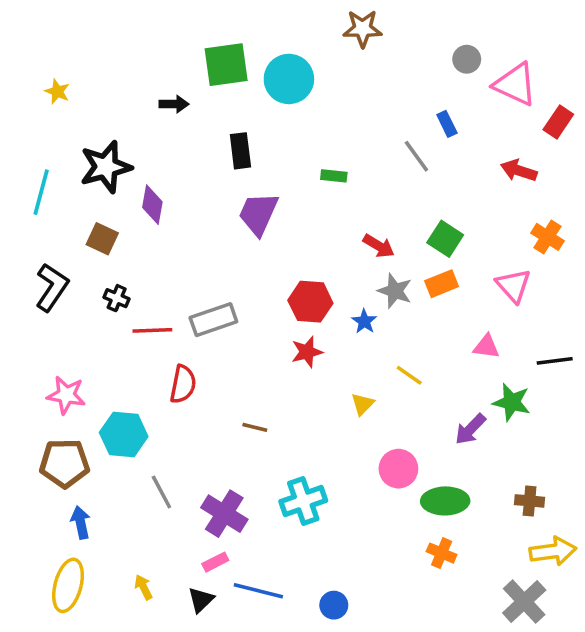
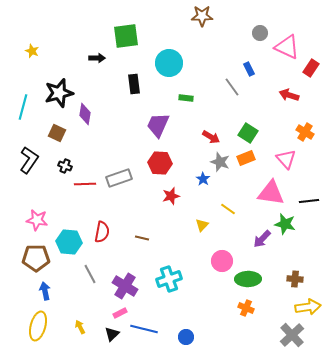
cyan circle: (289, 79) -> (169, 63), moved
purple trapezoid: (258, 214) -> (158, 125), moved
red hexagon: (310, 302) -> (160, 163), moved
pink triangle: (486, 347) -> (271, 193), size x1.8
red semicircle: (183, 384) -> (102, 232), moved

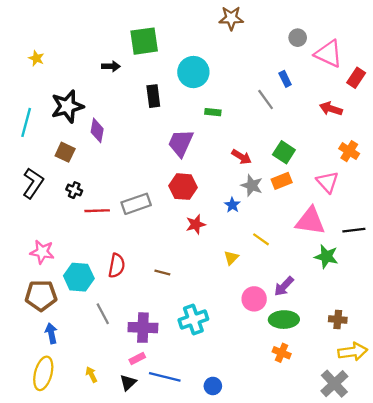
purple arrow: (262, 239) -> (284, 286), moved
purple cross: (125, 286) -> (143, 328), turned -30

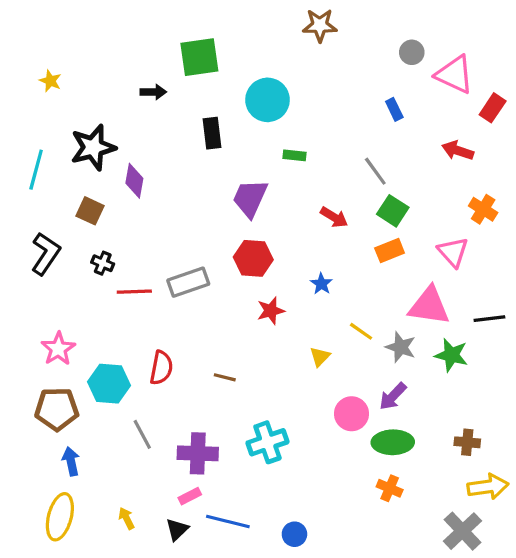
gray line: (266, 100) -> (375, 171), moved
gray star: (252, 185) -> (401, 347), moved
pink star: (42, 252) -> (58, 349), turned 30

